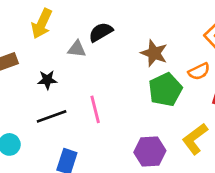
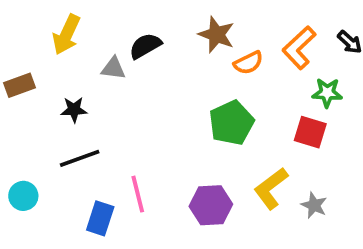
brown star: (154, 53) -> (217, 35), moved
orange semicircle: (199, 71) -> (248, 63), moved
pink line: (95, 109) -> (138, 194), moved

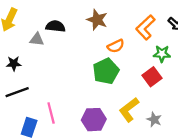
black semicircle: (145, 46) -> (55, 26), turned 36
orange semicircle: (248, 63) -> (116, 46), moved
red square: (310, 132) -> (152, 77), turned 36

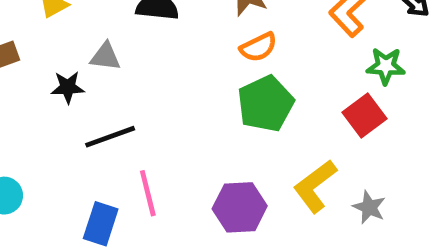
gray triangle: (37, 39) -> (105, 57), moved
orange semicircle: (116, 46) -> (258, 47), moved
black line: (17, 92) -> (110, 137), moved

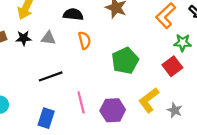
orange semicircle: (258, 47) -> (84, 40), moved, turned -78
black star: (68, 87) -> (24, 38), moved
pink line: (148, 193) -> (81, 102), moved

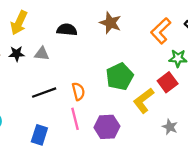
orange semicircle: (84, 40) -> (78, 91), moved
yellow L-shape: (149, 100) -> (144, 101), moved

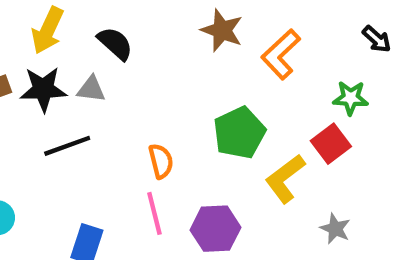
black semicircle: (67, 30) -> (115, 43), moved, turned 36
orange L-shape: (161, 31) -> (281, 54), moved
black star: (17, 54) -> (43, 89), size x1.5
black line: (44, 93) -> (67, 146), moved

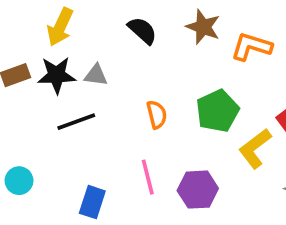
black semicircle: (115, 43) -> (142, 30), moved
orange L-shape: (281, 54) -> (251, 47), turned 60
orange semicircle: (161, 161) -> (157, 114), moved

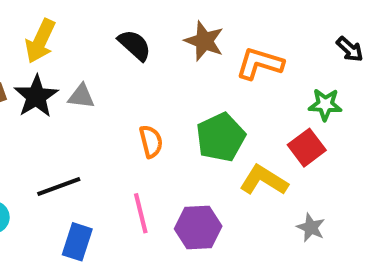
black star: (57, 75) -> (36, 96), turned -30
black line: (76, 122) -> (59, 187), moved
yellow L-shape: (255, 148) -> (264, 180), turned 69

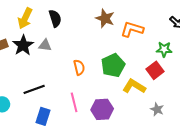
black semicircle: (135, 45) -> (55, 18), moved, turned 30

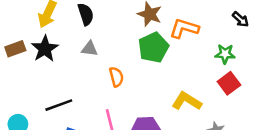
gray triangle: (45, 45) -> (90, 49), moved
green pentagon: (113, 65) -> (153, 47), moved
red square: (155, 70) -> (229, 83), moved

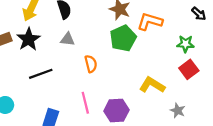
black line: (59, 105) -> (41, 74), moved

